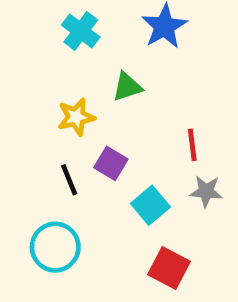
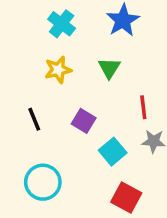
green triangle: (127, 87) -> (109, 68), moved, turned -40
yellow star: (76, 117) -> (58, 70), moved
black line: (69, 180) -> (34, 119), moved

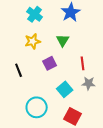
purple square: (84, 121) -> (50, 63), moved, turned 32
cyan circle: (43, 182) -> (37, 107), moved

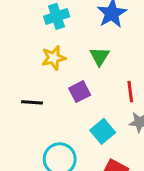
cyan cross: (35, 14) -> (57, 16), turned 35
black line: (19, 70) -> (32, 102), turned -64

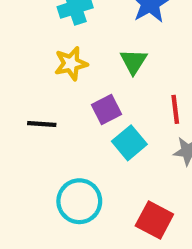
cyan square: (103, 131) -> (129, 143), moved

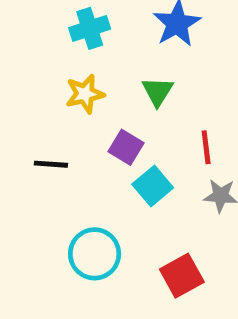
purple square: (106, 109) -> (126, 147), turned -32
red square: (154, 220) -> (182, 276), turned 33

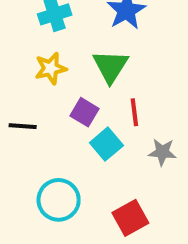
green triangle: (158, 91) -> (110, 66), size x1.4
red line: (206, 147) -> (134, 112), moved

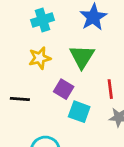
red line: (134, 112) -> (110, 89), moved
cyan square: (106, 144) -> (79, 112), turned -30

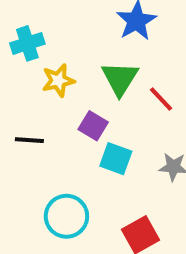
cyan cross: (43, 20) -> (27, 43), moved
red line: (110, 89) -> (161, 99), moved, turned -36

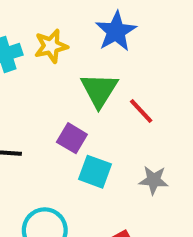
yellow star: (58, 80) -> (51, 46), moved

